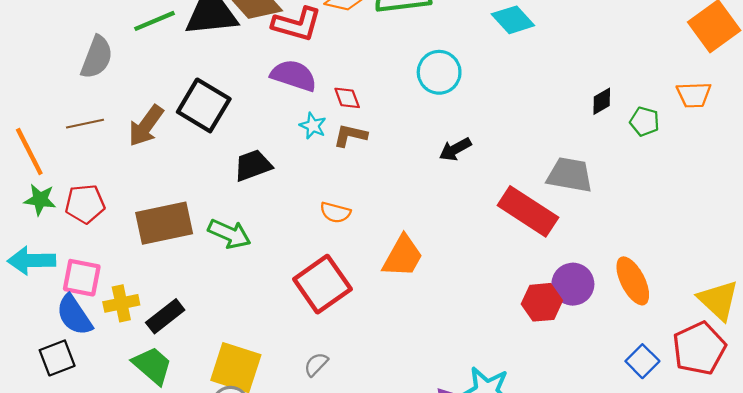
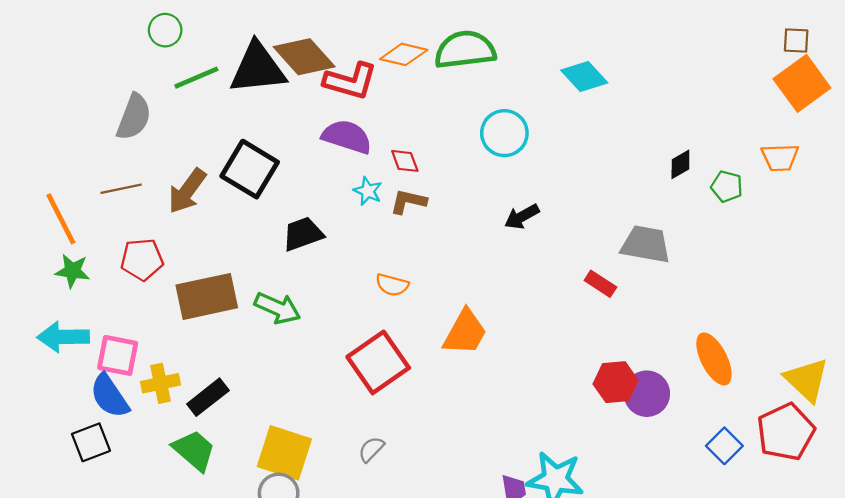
red pentagon: (85, 204) -> (142, 259), moved
red rectangle: (528, 211) -> (600, 284), size x0.5
purple circle: (573, 284) -> (647, 394), moved

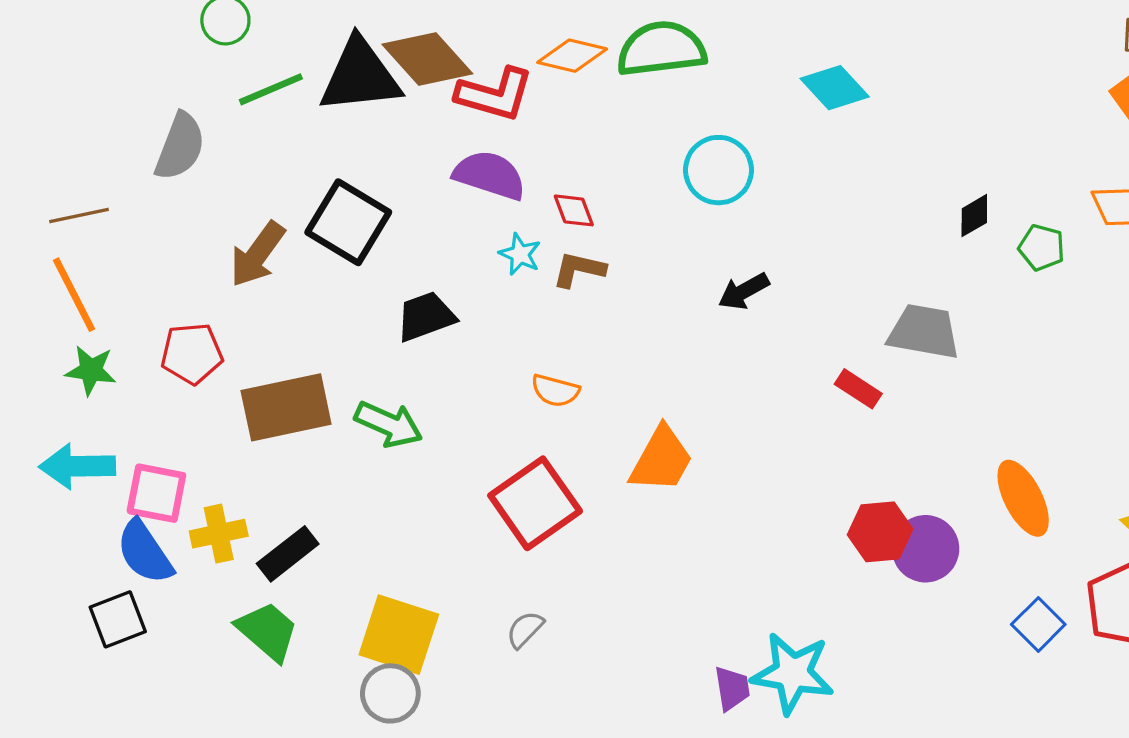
brown line: (121, 189) -> (79, 216), moved

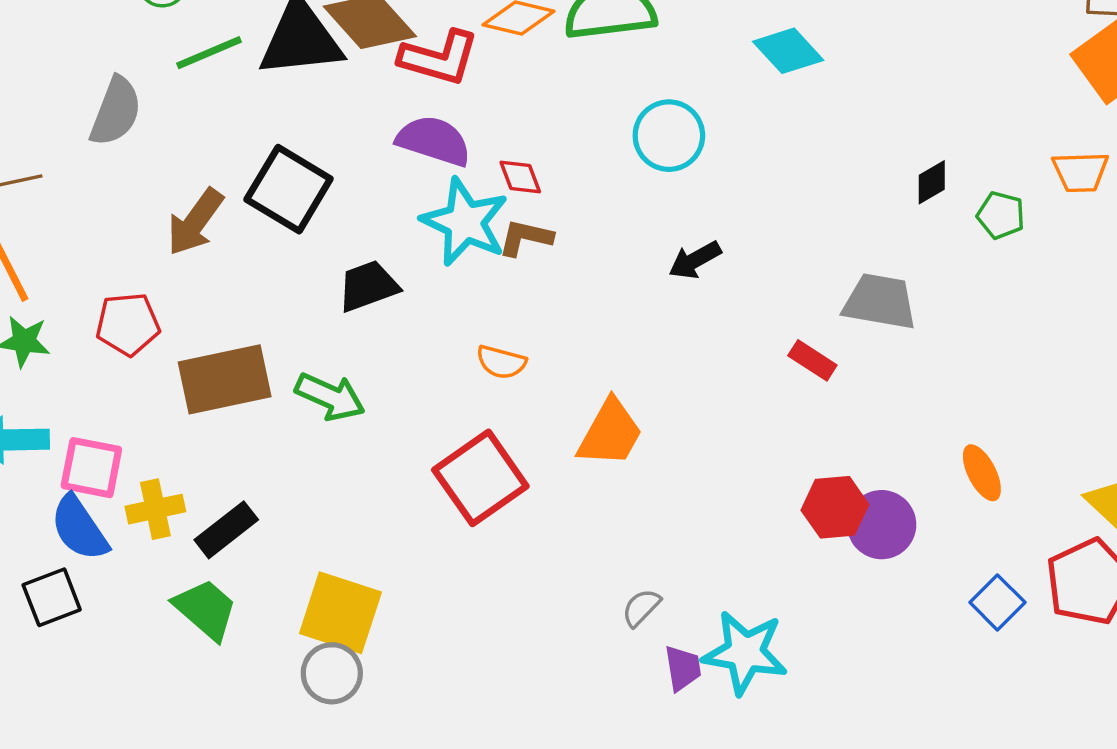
cyan star: (520, 254) -> (465, 222), size x2.0
orange ellipse: (1023, 498) -> (982, 473), size x0.7
gray semicircle: (525, 630) -> (641, 608), moved

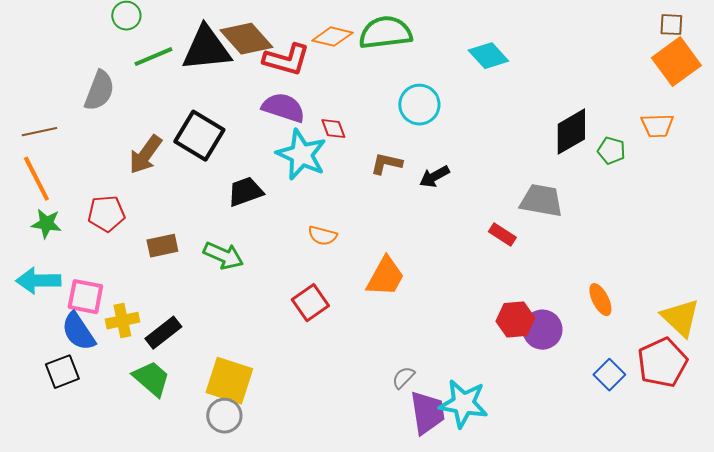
black diamond: (932, 182) -> (571, 132), size x1.8
brown L-shape: (525, 238) -> (386, 164), moved
brown rectangle: (225, 379) -> (162, 246), size x0.6
red square: (480, 478) -> (310, 303), size x0.7
purple trapezoid: (683, 668) -> (427, 413), size x1.6

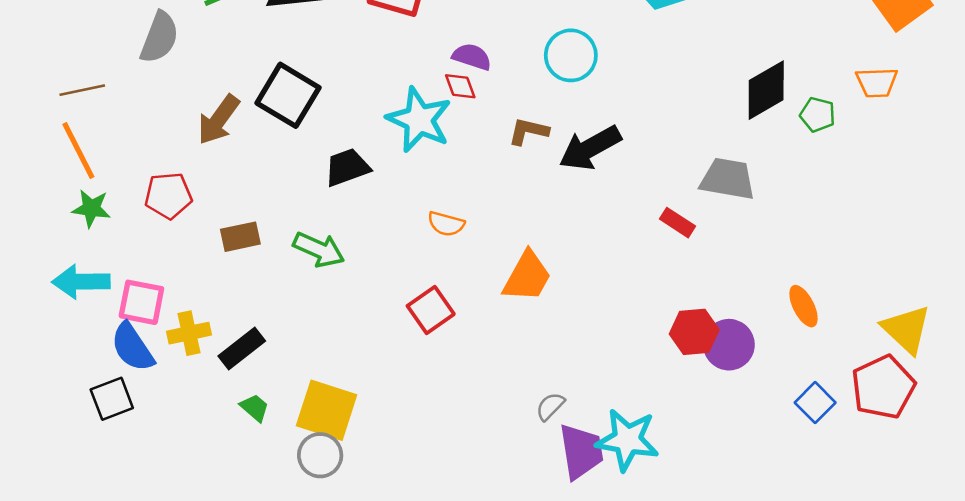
purple semicircle: (283, 108) -> (472, 57), moved, size x0.7
black arrow: (434, 177) -> (590, 148), size x1.6
green trapezoid: (151, 379) -> (255, 408), moved, size x0.6

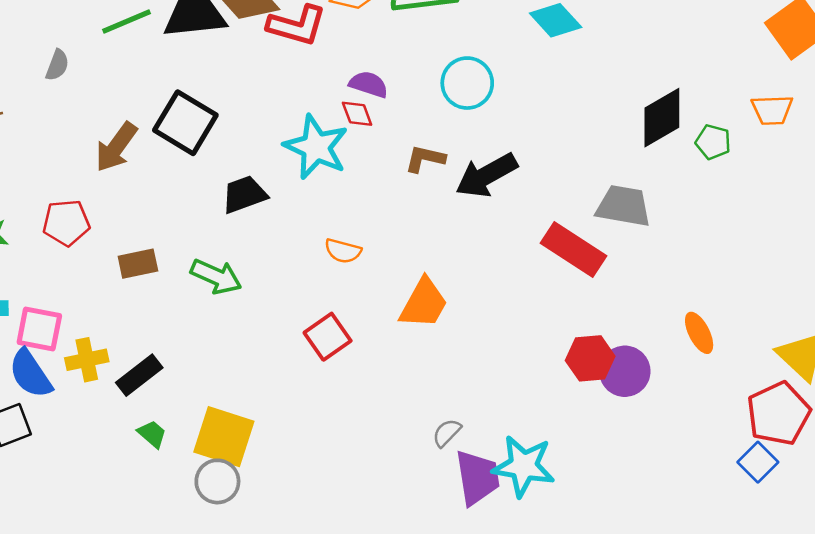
gray semicircle: (159, 37) -> (57, 65), size x0.6
red rectangle: (678, 223) -> (574, 250), size x1.8
blue square: (815, 403) -> (758, 462), moved

